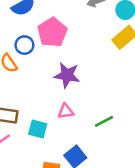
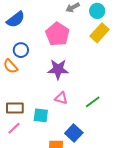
pink pentagon: (52, 32) -> (57, 34), moved
pink triangle: (66, 111) -> (61, 98), turned 32

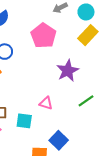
purple star: (58, 69) -> (68, 71), moved, turned -30
green line: (93, 102) -> (86, 101), moved

